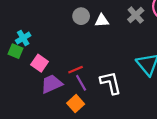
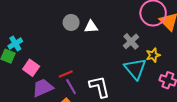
gray cross: (136, 15) -> (131, 41), moved

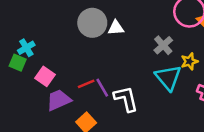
gray circle: (71, 22) -> (92, 23), size x1.5
purple line: (71, 87) -> (102, 88), moved

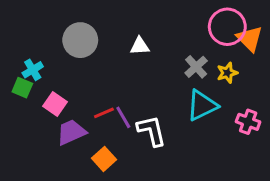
gray circle: (92, 23) -> (80, 40), moved
yellow star: (189, 61) -> (227, 73), moved
cyan triangle: (168, 78) -> (202, 105), turned 44

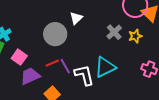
gray circle: (80, 40) -> (55, 34), moved
white triangle: (140, 46) -> (76, 18), turned -40
cyan triangle: (202, 105) -> (105, 67), moved

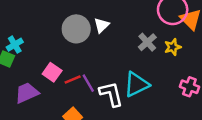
gray circle: (55, 34) -> (76, 29), moved
pink square: (19, 57) -> (52, 72), moved
purple trapezoid: (30, 76) -> (27, 93), moved

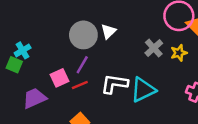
pink square: (52, 72) -> (60, 78), turned 30
purple line: (88, 83) -> (82, 65), moved, turned 60
white L-shape: (111, 94) -> (114, 84), moved, turned -68

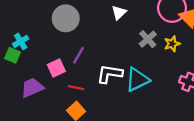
white triangle: (108, 31) -> (119, 13), moved
gray circle: (83, 35) -> (66, 18), moved
red line: (80, 85) -> (76, 88), moved, turned 35

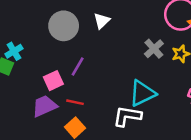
white triangle: (119, 13) -> (102, 21), moved
white L-shape: (110, 74) -> (127, 116), moved
purple trapezoid: (32, 88) -> (44, 106), moved

